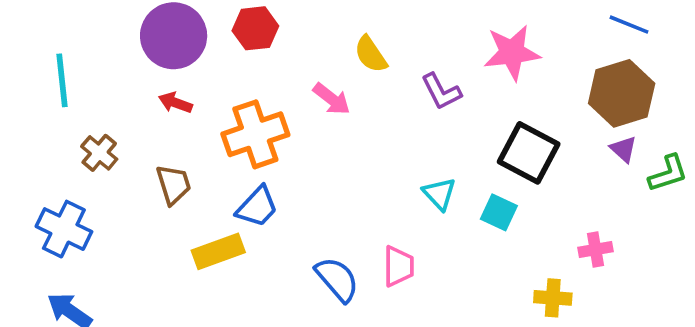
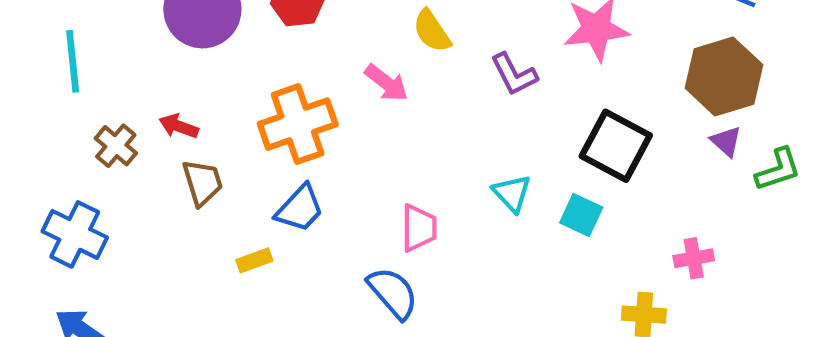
red arrow: (175, 103) -> (179, 126), moved
yellow rectangle: (218, 251) -> (254, 260), size x0.6
pink trapezoid: (398, 266) -> (419, 228), moved

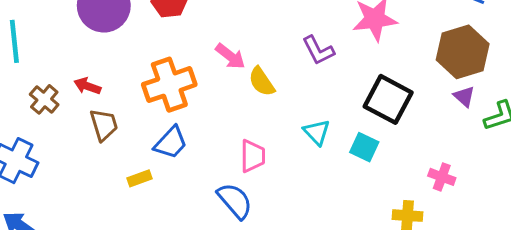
yellow semicircle: (432, 31) -> (262, 82), moved
pink cross: (694, 258) -> (442, 177), turned 30

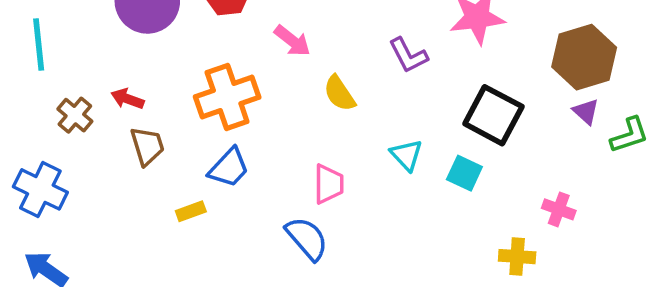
pink arrow: (230, 56) -> (292, 41), moved

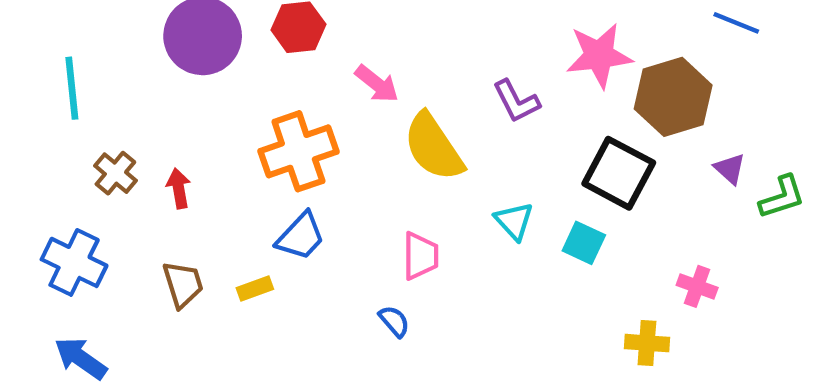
brown hexagon: (584, 57) -> (673, 97), moved
yellow semicircle: (339, 93) -> (433, 147), size x1.6
red arrow: (127, 99) -> (179, 188), moved, turned 60
brown trapezoid: (147, 146) -> (183, 284), moved
blue semicircle: (307, 238) -> (394, 321), size x0.6

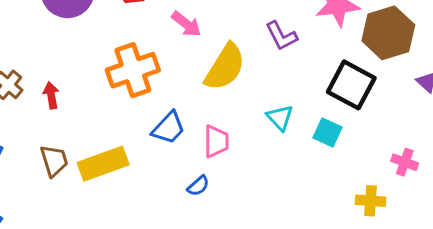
yellow semicircle: (433, 147) -> (225, 67), turned -114
blue trapezoid: (301, 236) -> (169, 128), moved
yellow rectangle: (255, 289) -> (103, 164), size x2.0
blue semicircle: (394, 321) -> (198, 186), turned 90

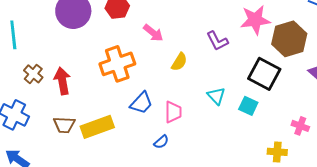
yellow semicircle: (225, 67) -> (179, 62), size x0.6
red arrow: (51, 95) -> (62, 81), size x1.5
brown trapezoid: (54, 161) -> (64, 125), turned 110

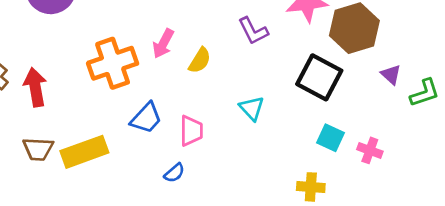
pink arrow: (153, 33) -> (163, 44), moved, turned 80
cyan square: (248, 106) -> (330, 138), moved
yellow cross: (277, 152) -> (311, 187), moved

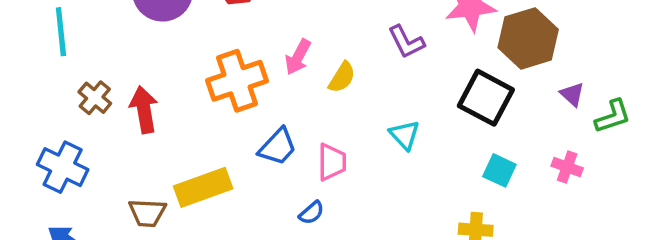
brown trapezoid: (38, 149) -> (147, 213), moved
pink cross: (370, 150) -> (567, 167), moved

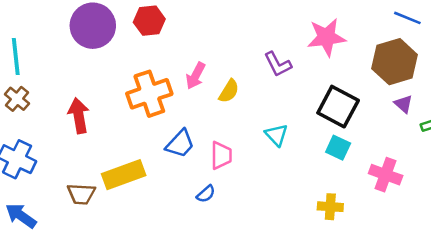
brown hexagon: (528, 38) -> (395, 62), moved
brown cross: (95, 98) -> (17, 99), moved
pink cross: (567, 167) -> (386, 175), moved, size x1.4
cyan square: (499, 170) -> (338, 148), moved

